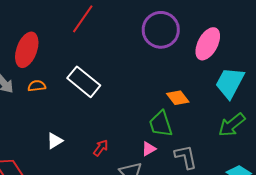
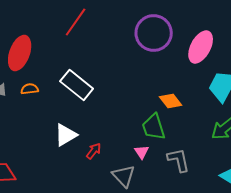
white triangle: (55, 141) -> (66, 135), moved, size x1.4
pink triangle: (149, 149) -> (142, 152), turned -35

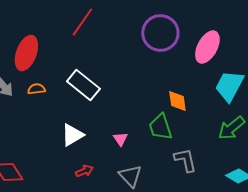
orange diamond: (171, 101) -> (177, 101), turned 30
red arrow: (94, 151) -> (84, 171), moved, turned 30
pink triangle: (142, 152) -> (120, 139), moved

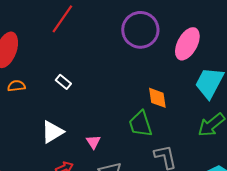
white rectangle: (83, 85) -> (63, 82), size x0.5
pink triangle: (120, 139) -> (93, 142), moved

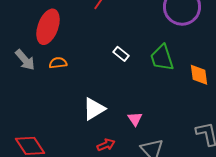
white rectangle: (63, 82) -> (121, 54), moved
green trapezoid: (140, 124) -> (162, 58), moved

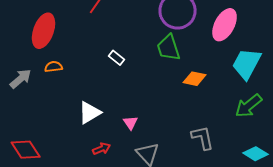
green trapezoid: (162, 58) -> (169, 48), moved
gray arrow: (25, 60) -> (21, 79), moved, turned -90
orange diamond: (199, 75) -> (195, 79), turned -70

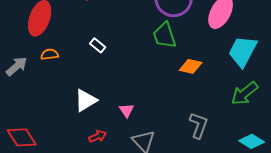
white rectangle: (117, 58) -> (98, 45), moved
gray L-shape: (203, 138) -> (199, 125), turned 32

